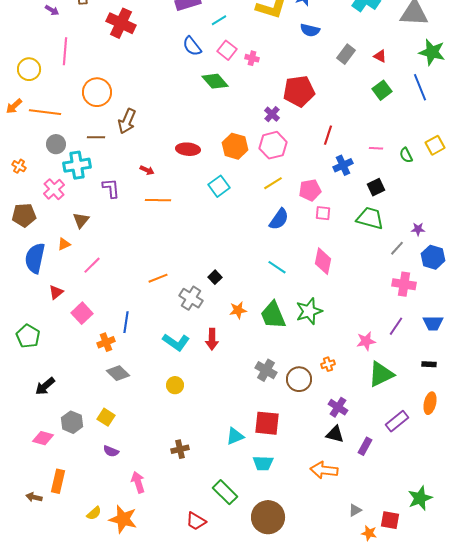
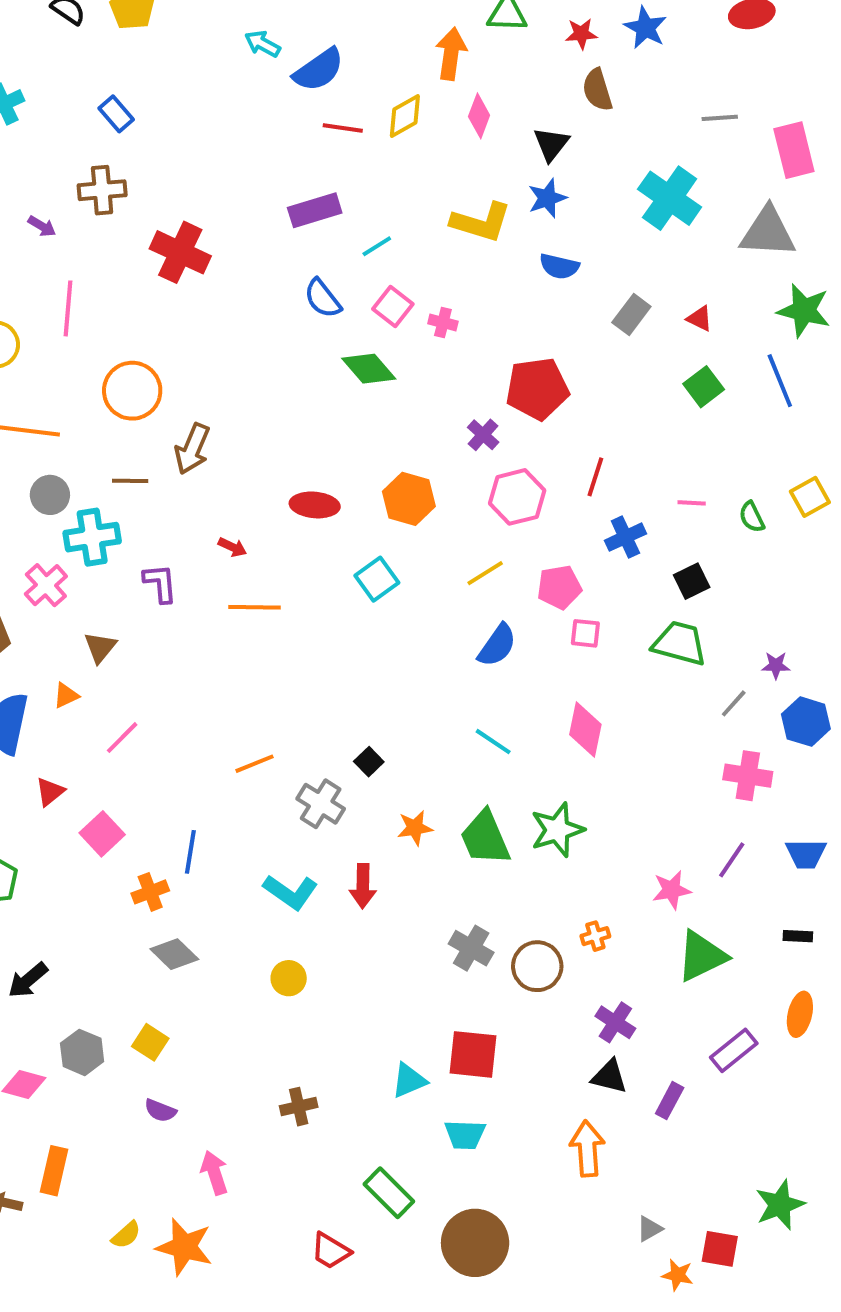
pink hexagon: (273, 145) -> (517, 497), moved
orange arrow: (324, 470) -> (587, 1149), turned 80

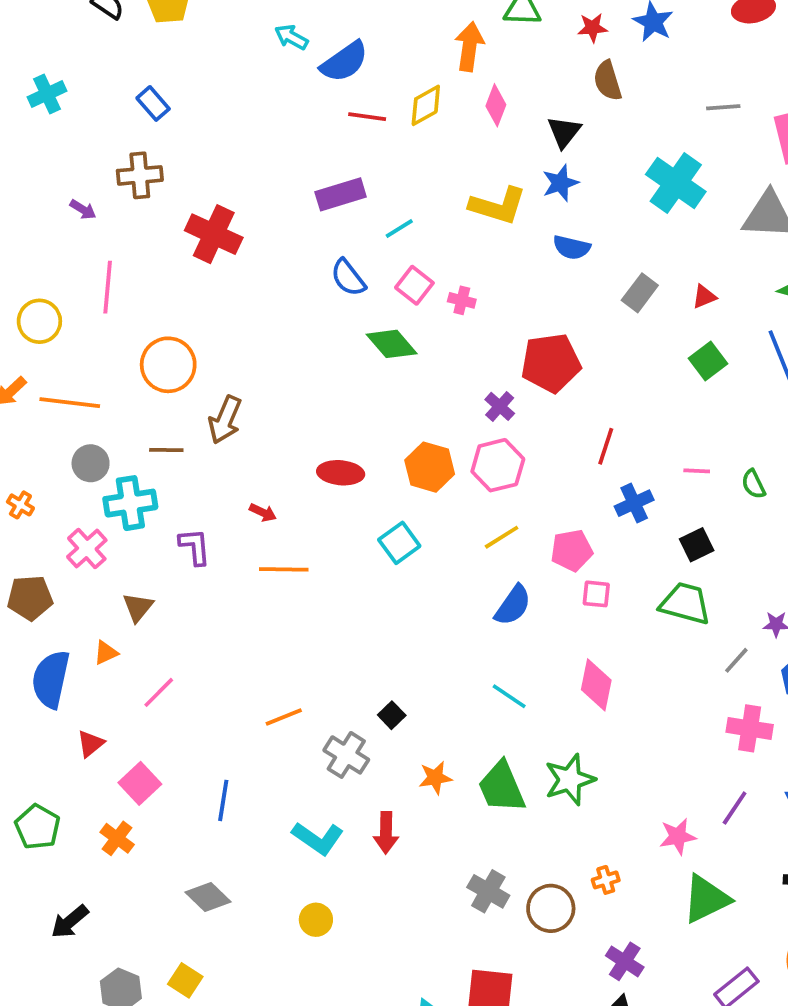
red triangle: (700, 318) -> (704, 297), turned -48
pink hexagon: (517, 497) -> (498, 465), moved
orange cross: (150, 892) -> (117, 838), moved, turned -32

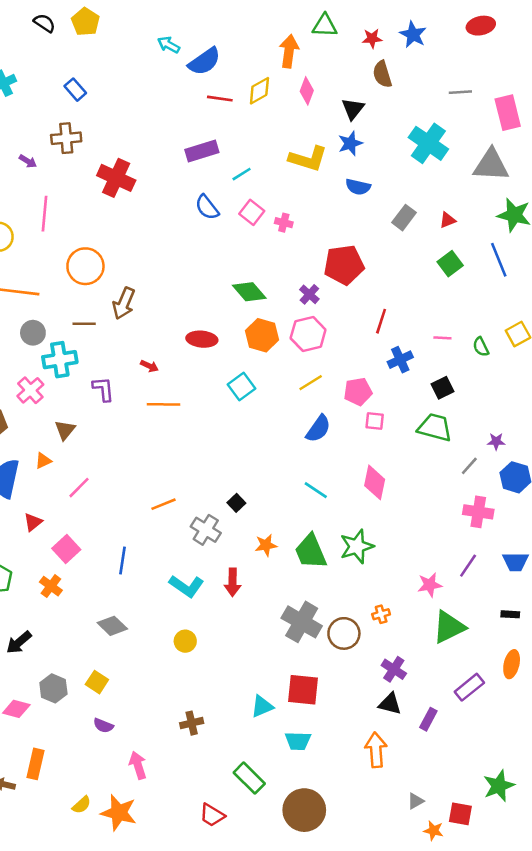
green diamond: (392, 344) -> (249, 292), moved
gray cross: (488, 891) -> (302, 622), size x1.4

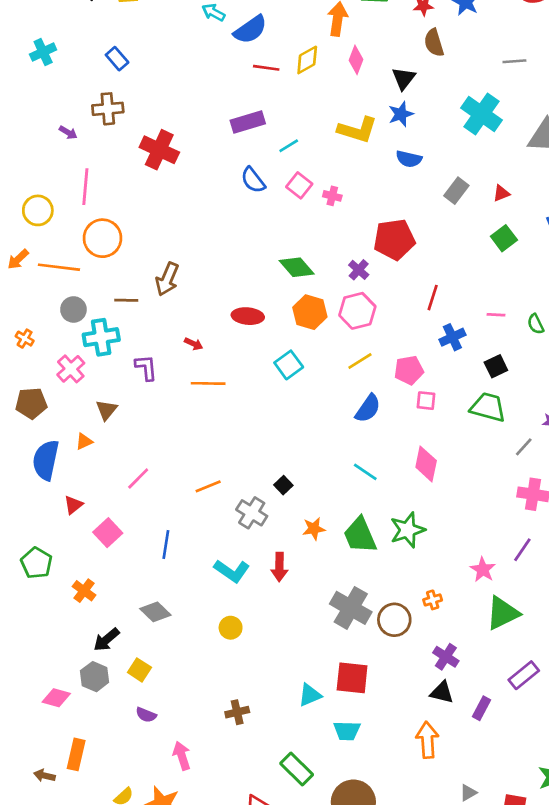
orange circle: (85, 266) -> (103, 238), moved
pink line: (79, 488) -> (138, 478), moved
pink star: (430, 585) -> (483, 570), turned -30
orange cross: (51, 586) -> (84, 591), moved
black arrow: (19, 642) -> (106, 640), moved

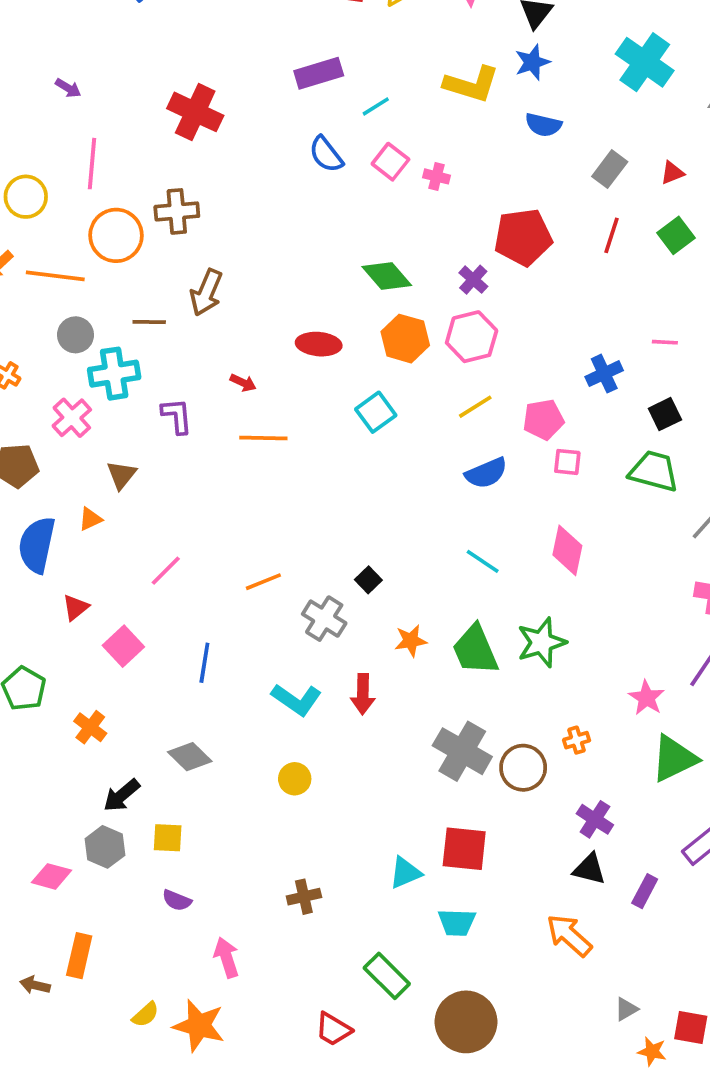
brown cross: (108, 109) -> (177, 211), moved
red line: (433, 298) -> (612, 235), moved
blue semicircle: (368, 409) -> (486, 473), turned 32
yellow square: (139, 670) -> (168, 838), turned -30
orange arrow: (427, 740) -> (569, 935), turned -44

